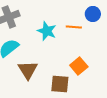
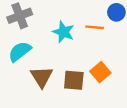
brown square: (60, 84) -> (74, 80), moved

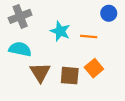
orange line: (95, 27) -> (89, 36), moved
cyan semicircle: (20, 51) -> (20, 49), turned 50

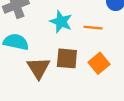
brown square: (70, 76) -> (67, 58), moved

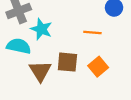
cyan star: (61, 22) -> (41, 29), moved

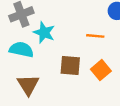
brown triangle: (40, 71) -> (28, 85), moved

